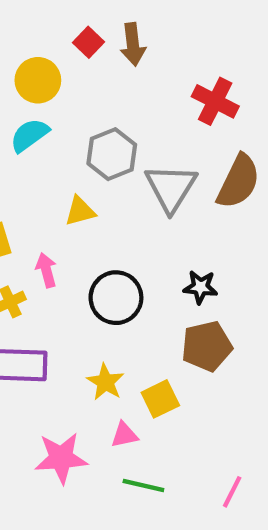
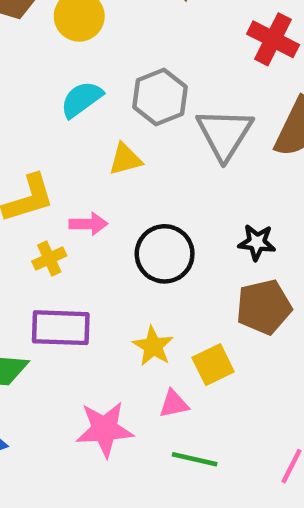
cyan semicircle: (29, 135) -> (82, 99), moved
pink arrow: (46, 270) -> (88, 224), turned 104

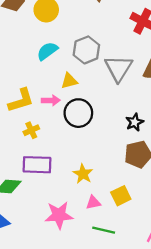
pink arrow: (88, 224) -> (51, 100), moved
black star: (257, 242) -> (135, 122), turned -30
black circle: (165, 254) -> (78, 113), moved
yellow square: (213, 365) -> (121, 196), moved

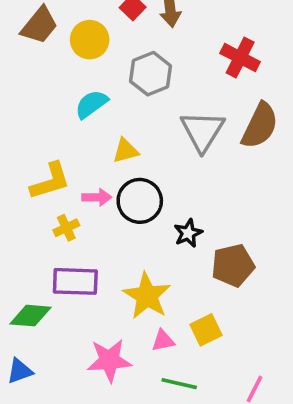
gray hexagon: (86, 50) -> (151, 74), moved
pink arrow: (51, 100) -> (97, 197), moved
black star: (135, 122) -> (188, 233), moved
yellow star: (83, 174) -> (147, 296), size x1.5

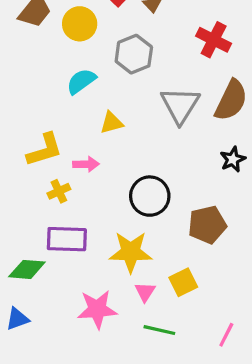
black circle: (140, 201) -> (150, 196), moved
black star: (188, 233) -> (233, 159), moved
yellow star: (147, 296) -> (131, 252), turned -30
pink triangle: (163, 341) -> (145, 292), turned -45

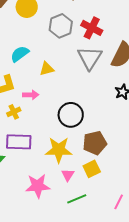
red cross: (214, 40) -> (92, 28), moved
cyan semicircle: (81, 81) -> (20, 54), moved
brown pentagon: (207, 225) -> (95, 143), moved
green line: (159, 330) -> (77, 199), turned -36

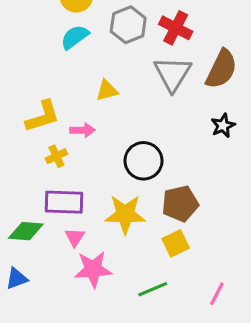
cyan semicircle: (20, 54) -> (75, 37), moved
pink triangle: (68, 175) -> (75, 237), moved

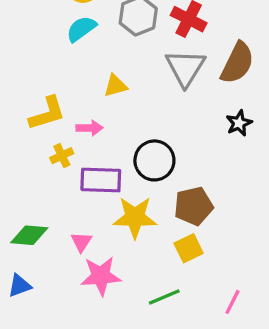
purple rectangle: (64, 202) -> (101, 180), moved

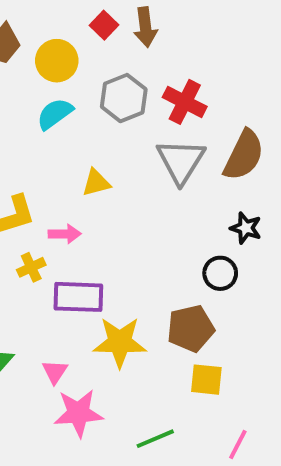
black star: (239, 123) -> (246, 228), turned -30
black circle: (154, 160) -> (220, 273), moved, size x0.7
yellow square: (189, 248) -> (206, 380), moved, turned 32

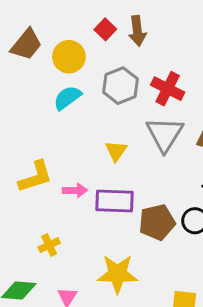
yellow triangle: (96, 183) -> (116, 151), moved, turned -40
yellow cross: (31, 267) -> (49, 245), moved
purple rectangle: (78, 297) -> (114, 201), moved
brown pentagon: (191, 328) -> (157, 222), moved

